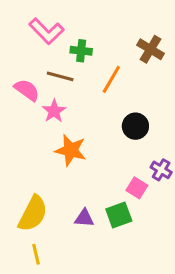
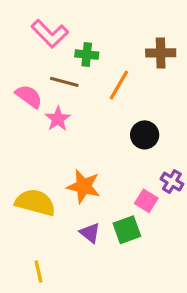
brown cross: (151, 49) -> (161, 53), turned -32
orange star: (71, 150) -> (84, 186), moved
yellow semicircle: (33, 214) -> (35, 202), moved, turned -102
purple triangle: (84, 218) -> (90, 233), turned 35

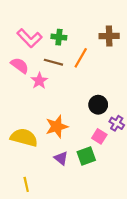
pink L-shape: (50, 34) -> (29, 38), moved
brown line: (64, 82) -> (53, 62), moved
black circle: (145, 135) -> (98, 105), moved
orange star: (84, 186) -> (57, 127), turned -30

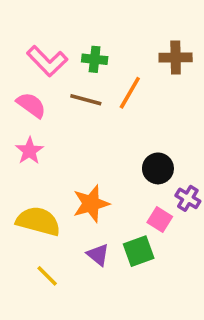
pink star: (39, 81) -> (29, 151), moved
yellow line: (26, 184) -> (47, 276), moved, turned -32

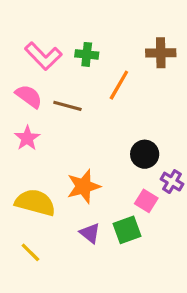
brown line: (86, 100) -> (67, 106), moved
yellow line: (47, 276) -> (30, 252), moved

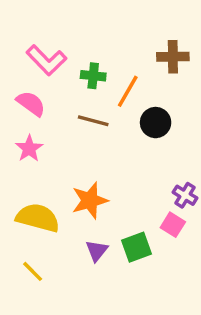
green cross: (87, 54) -> (93, 76), moved
brown line: (67, 106) -> (93, 121), moved
black circle: (145, 154) -> (156, 123), moved
pink square: (146, 201) -> (173, 225), moved
purple triangle: (90, 233) -> (97, 251), turned 30

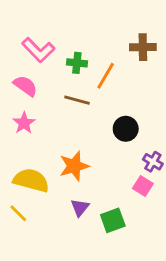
black circle: (156, 123) -> (126, 129), moved
green square: (136, 247) -> (113, 220), moved
yellow line: (33, 271) -> (18, 213), moved

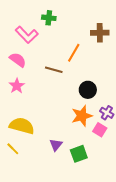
green cross: (77, 63) -> (49, 18), moved
orange star: (74, 166) -> (82, 116), moved

